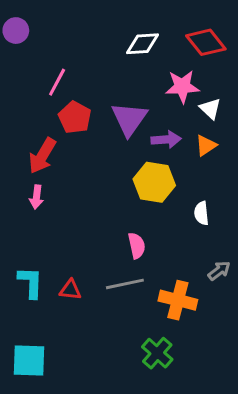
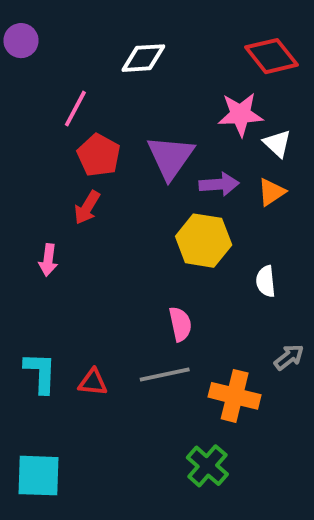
white diamond: (143, 44) -> (143, 58), moved
red arrow: (42, 156) -> (87, 208), moved, size x0.7

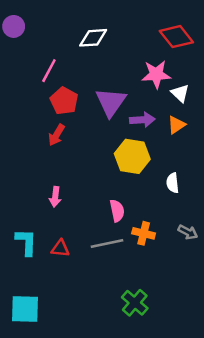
pink arrow: (48, 260) -> (55, 197), moved
gray arrow: (289, 357) -> (188, 232), turned 66
orange cross: (235, 396) -> (144, 233), moved, size x0.7

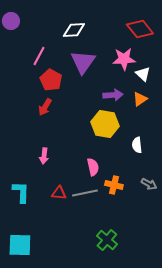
purple triangle: (111, 102) -> (83, 62), moved
red triangle: (60, 248) -> (59, 193), moved

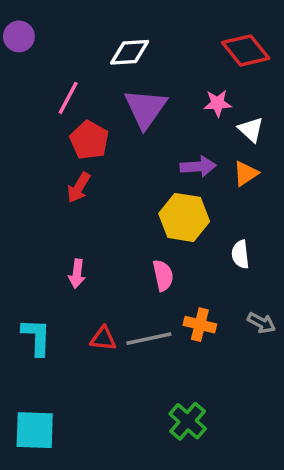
pink star: (124, 59) -> (217, 103), size x0.7
pink semicircle: (93, 167) -> (163, 275), moved

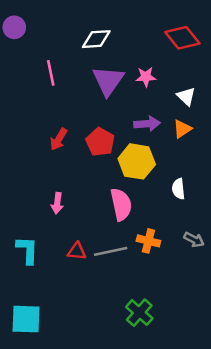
pink line: (68, 98) -> (51, 73), turned -40
pink star: (217, 103) -> (146, 77), moved
red pentagon: (89, 140) -> (100, 142), moved
pink semicircle: (163, 275) -> (121, 204), size x1.4

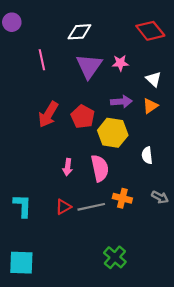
red arrow: (59, 139) -> (48, 115), size x1.4
pink arrow: (57, 203) -> (68, 167), moved
red triangle: (77, 251) -> (63, 207), turned -35

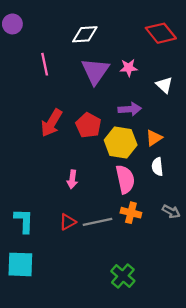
orange triangle: (150, 106) -> (154, 138), moved
pink semicircle: (100, 168) -> (125, 179), moved
cyan square: (21, 263) -> (20, 264), moved

